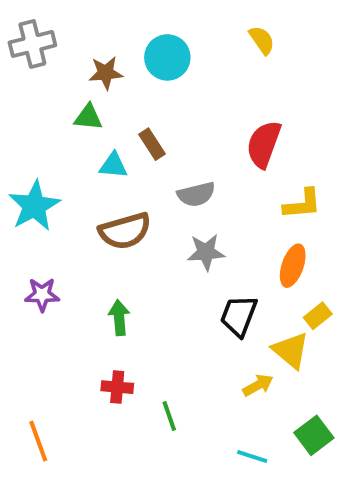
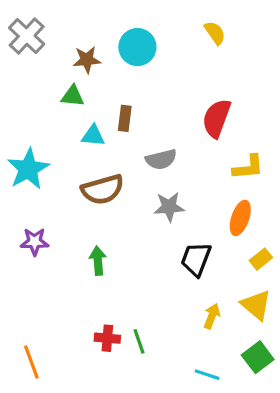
gray cross: (32, 44) -> (27, 36), turned -33
brown rectangle: (152, 144) -> (125, 118), turned 40
yellow triangle: (291, 350) -> (256, 305), moved
yellow arrow: (258, 385) -> (212, 316), turned -40
red cross: (117, 387) -> (107, 338), moved

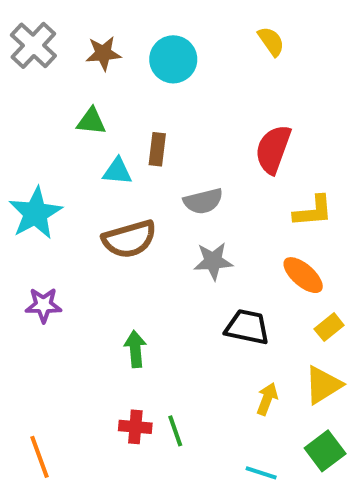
brown star: (87, 60) -> (103, 53), moved
orange ellipse: (240, 218) -> (303, 275), turned -68
black trapezoid: (196, 259) -> (247, 327), turned 81
green arrow: (98, 261) -> (135, 349), moved
yellow triangle: (256, 305) -> (323, 385), turned 48

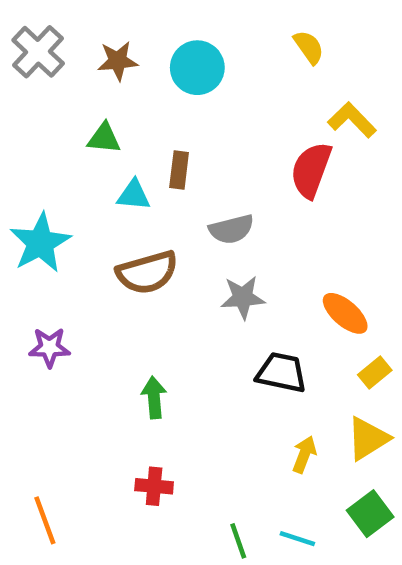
yellow L-shape: (313, 211) -> (352, 120), moved, turned -129
green line: (175, 431) -> (238, 541), moved

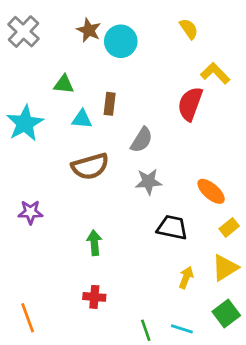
brown star: (118, 61) -> (89, 30), moved, turned 30
gray semicircle: (231, 229) -> (142, 140), turned -44
cyan star: (40, 243) -> (25, 123), moved

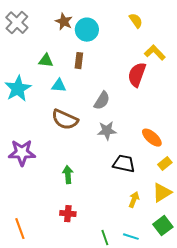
brown rectangle: (110, 104) -> (79, 61), moved
brown semicircle: (90, 166) -> (65, 120), turned 40
purple star: (30, 212) -> (22, 153), size x1.5

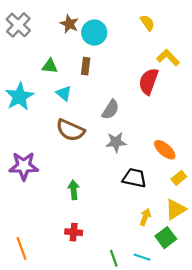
cyan triangle: (59, 86) -> (64, 93), turned 35
green square: (163, 226) -> (166, 238), moved

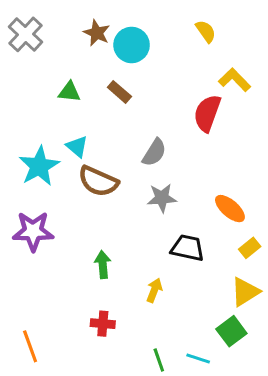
brown rectangle: (86, 66) -> (119, 92), turned -56
cyan triangle: (64, 93) -> (77, 146), moved
cyan star: (19, 97) -> (39, 166), moved
yellow arrow: (145, 217) -> (154, 290), moved

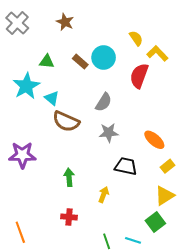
yellow semicircle: (206, 31) -> (136, 38), moved
cyan circle: (132, 45) -> (104, 58), moved
cyan star: (39, 166) -> (26, 86), moved

